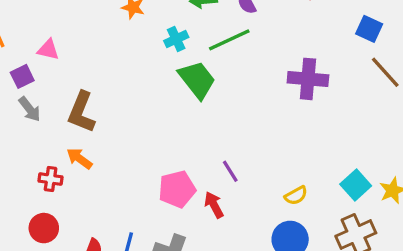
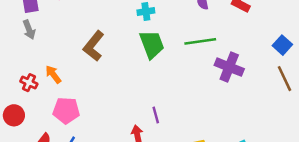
green line: (229, 40) -> (200, 41), moved
brown L-shape: (81, 112) -> (94, 46), moved
pink pentagon: (177, 189) -> (66, 110), moved

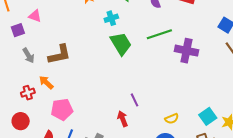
gray arrow: (29, 30) -> (28, 56), moved
brown L-shape: (94, 46) -> (59, 55), moved, turned -130
red cross: (29, 83) -> (28, 93), turned -32

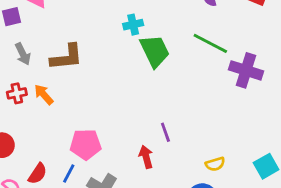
cyan cross: (111, 18) -> (133, 25), moved
green line: (159, 34) -> (210, 43), turned 40
red cross: (28, 93) -> (17, 93), moved
pink pentagon: (62, 110) -> (86, 144), moved

